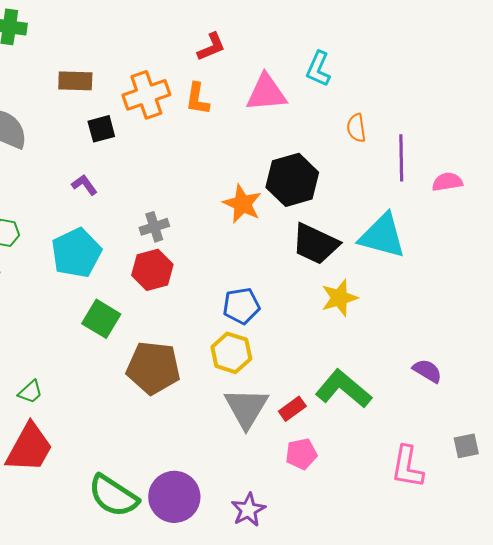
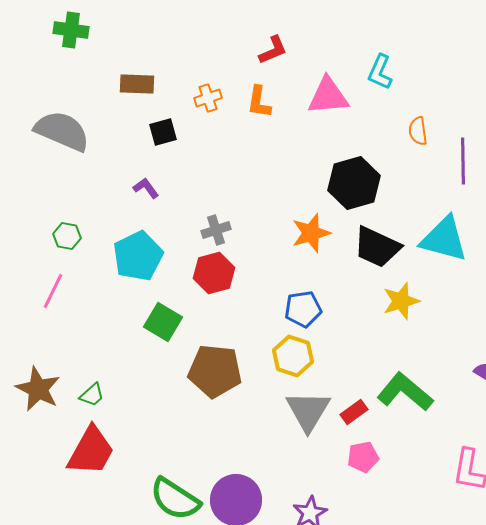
orange cross: (146, 95) -> (208, 98), size x0.6
orange star: (242, 204) -> (311, 233), moved, turned 30

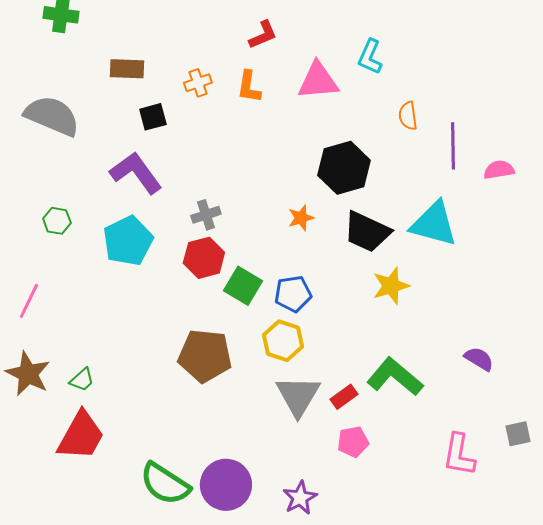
purple L-shape: (146, 188) -> (136, 173), size x2.0
orange star: (311, 233) -> (301, 218), size x0.7
pink line: (53, 291) -> (29, 301), moved
green square: (163, 322) -> (243, 286), moved

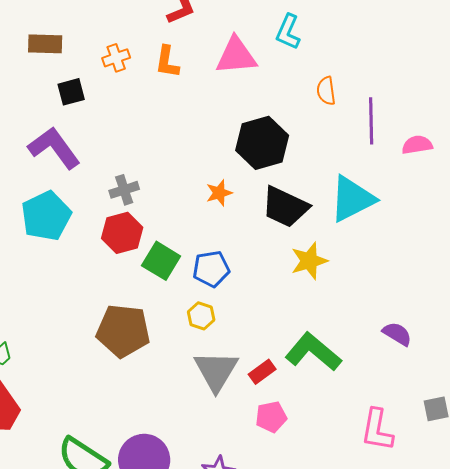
cyan triangle: (434, 224) -> (352, 199), turned -42
yellow hexagon: (283, 341) -> (201, 316), size x0.7

